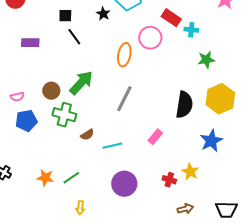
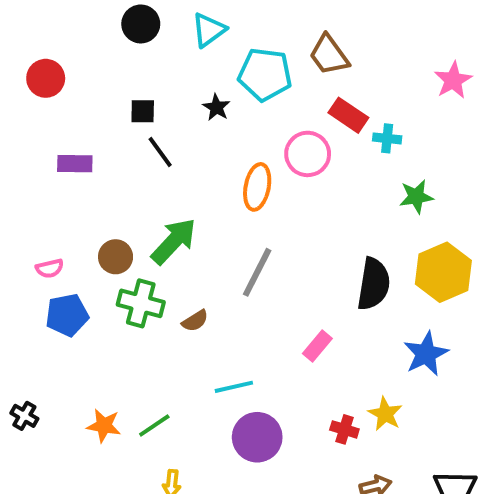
brown semicircle: (87, 135) -> (195, 321), moved
cyan line: (112, 146) -> (234, 387), moved

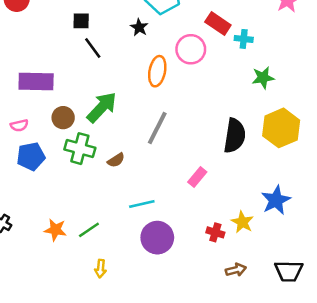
black star: (216, 107) -> (139, 27), moved
purple rectangle: (75, 164) -> (36, 82), moved, size x1.5
blue star: (426, 354) -> (276, 200), moved

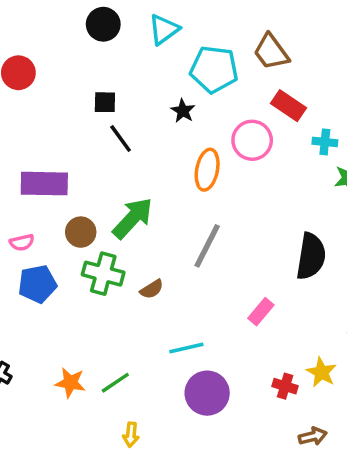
cyan cross: (244, 39) -> (325, 142), moved

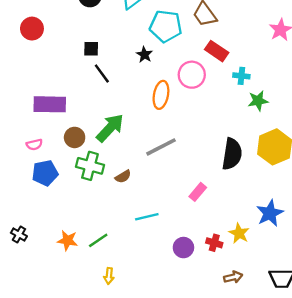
gray line: (207, 246) -> (161, 147), turned 36
purple circle: (207, 393) -> (183, 248), moved, size x0.7

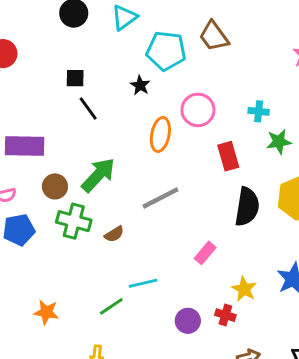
red rectangle: (217, 51) -> (228, 156), moved, turned 40
yellow star: (239, 233) -> (244, 289), moved
green line: (98, 240) -> (111, 306), moved

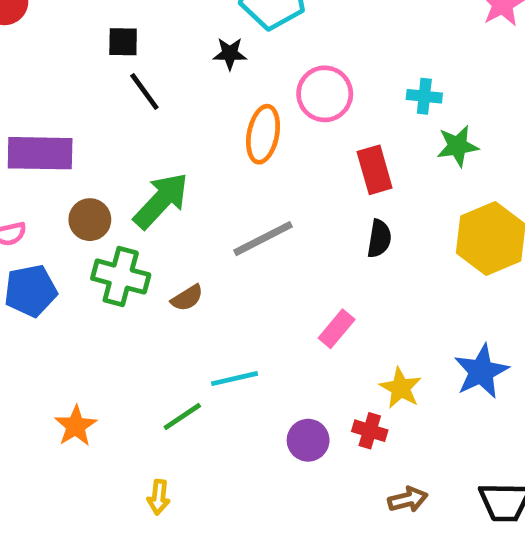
black star: (140, 85) -> (230, 54), turned -30
black semicircle: (247, 207) -> (379, 239), moved, size x0.6
orange star: (46, 312) -> (76, 426), turned 30

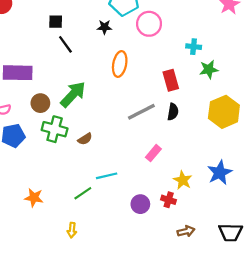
pink circle: (325, 94) -> (149, 24), moved
gray line: (263, 239) -> (141, 112), moved
orange star: (76, 426) -> (34, 198), turned -30

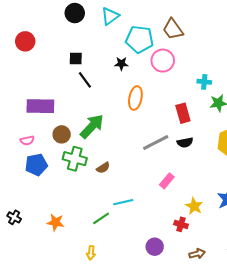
black semicircle: (173, 112) -> (185, 142), turned 70
purple circle: (140, 204) -> (155, 247), moved

